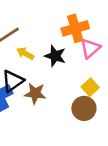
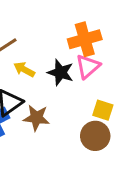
pink triangle: (90, 48) -> (88, 66), moved
yellow square: (90, 87) -> (103, 110), turned -30

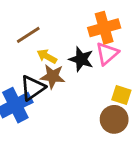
brown star: (36, 118) -> (53, 76), moved

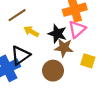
brown star: (53, 76) -> (64, 48), moved
brown circle: (114, 119) -> (53, 71), moved

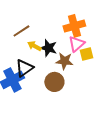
black star: (57, 34) -> (48, 48), moved
yellow square: (88, 61) -> (86, 54), moved, turned -32

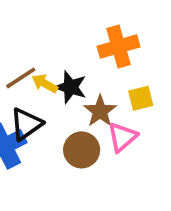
brown line: (21, 31) -> (21, 78), moved
pink triangle: (76, 44) -> (122, 137), moved
brown star: (64, 61) -> (100, 111), turned 30

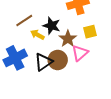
yellow arrow: (45, 83) -> (37, 35), moved
black triangle: (26, 124) -> (43, 62), moved

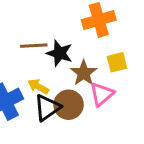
brown line: (24, 21) -> (34, 46), moved, turned 30
yellow arrow: (37, 35) -> (38, 87), moved

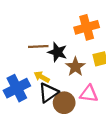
pink triangle: (102, 94) -> (89, 94), moved, turned 48
brown circle: (69, 105) -> (64, 103), moved

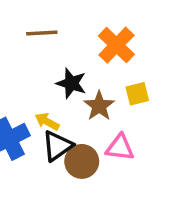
orange cross: (87, 27) -> (116, 45), turned -30
brown line: (38, 46) -> (42, 33), moved

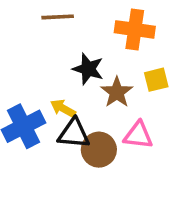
orange cross: (116, 45) -> (135, 29), turned -36
black triangle: (57, 146) -> (74, 133), turned 40

